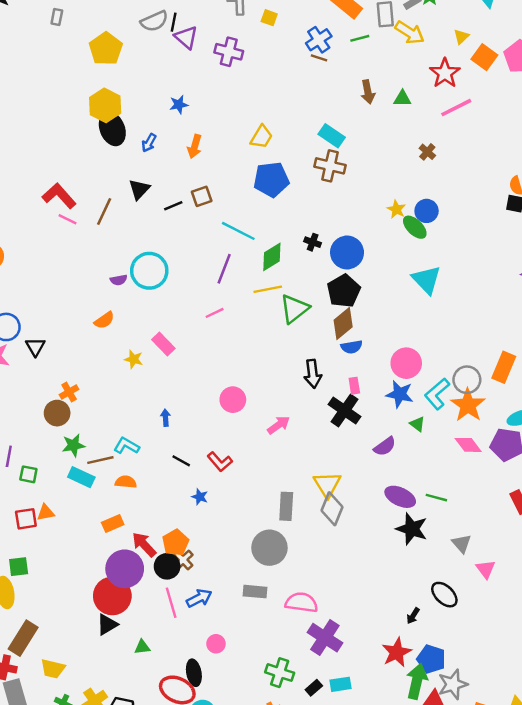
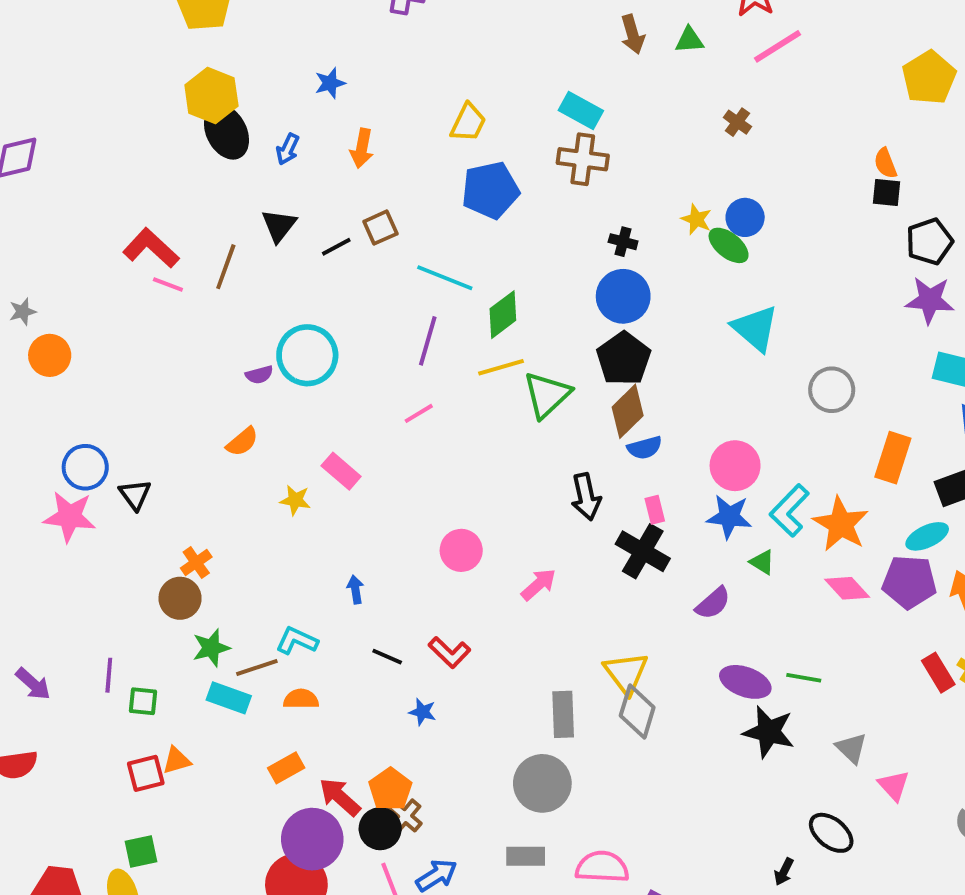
black cross: (313, 242) -> (623, 242), moved
gray circle: (467, 380) -> (832, 390), moved

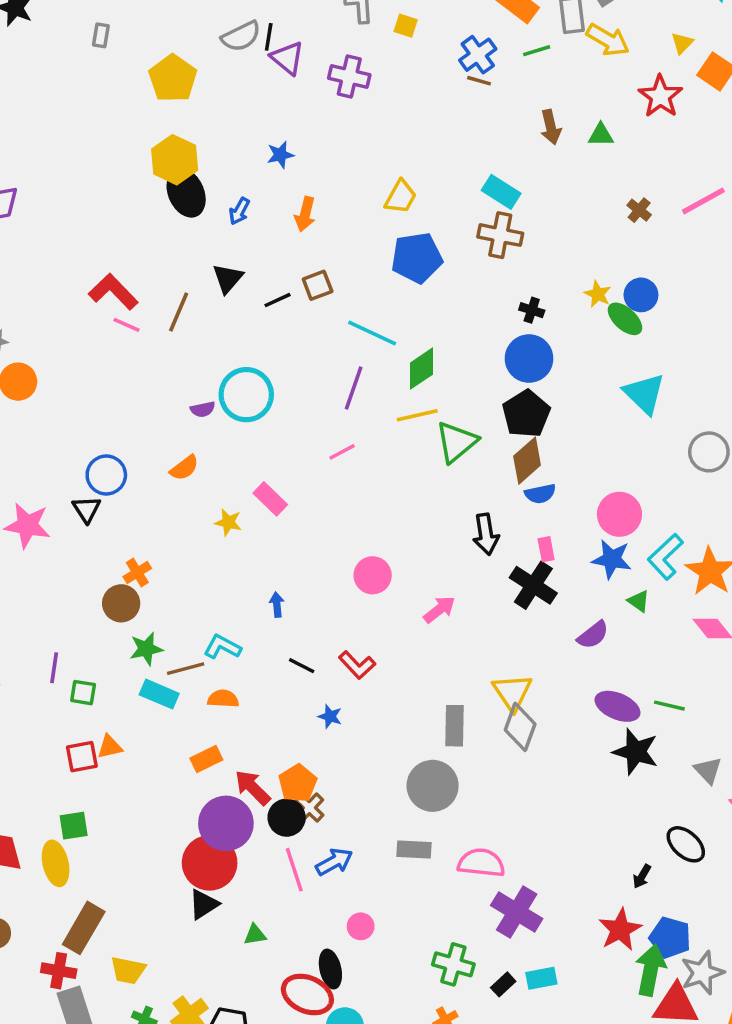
pink line: (778, 46) -> (703, 201), moved
blue circle: (85, 467) -> (106, 475), moved

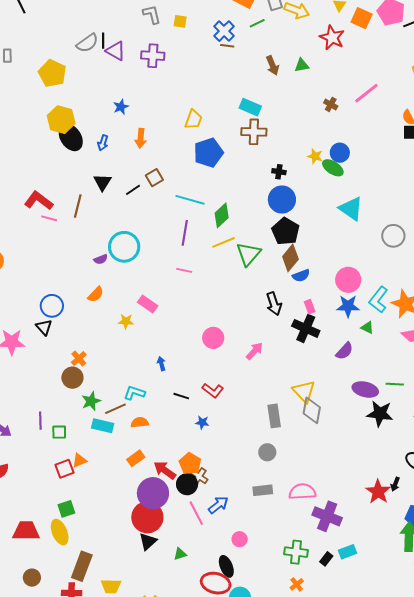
pink line: (342, 452) -> (184, 270), turned 49
gray circle: (433, 786) -> (267, 452), size x0.6
red star: (620, 930) -> (378, 492), moved

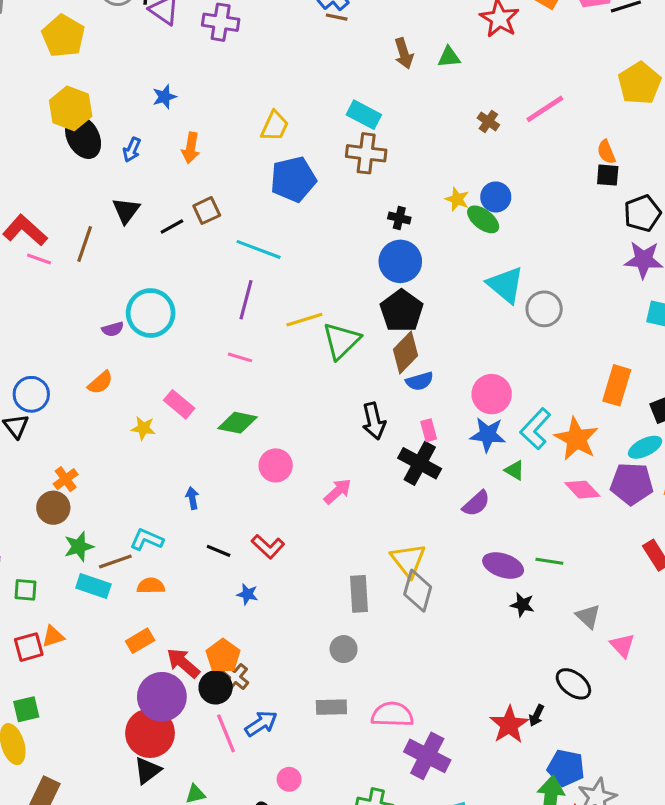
green diamond: (222, 215) -> (238, 423), moved, turned 50
gray circle: (393, 236) -> (544, 309), moved
black star: (380, 414) -> (522, 605), size x0.6

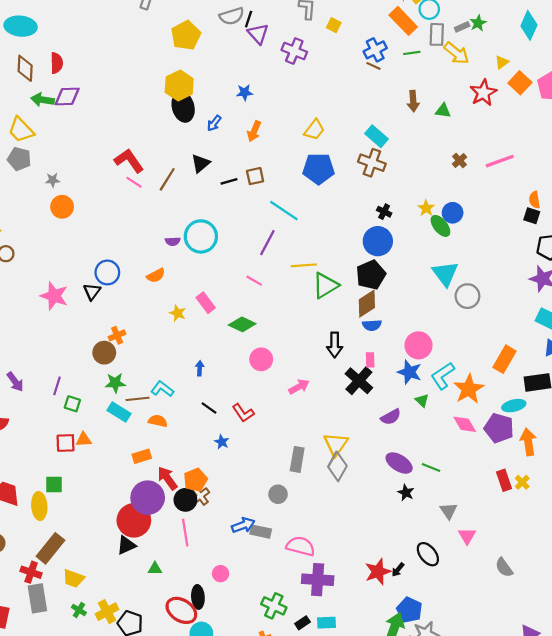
blue arrow: (261, 724) -> (243, 525), moved
purple cross: (427, 756) -> (318, 580), turned -36

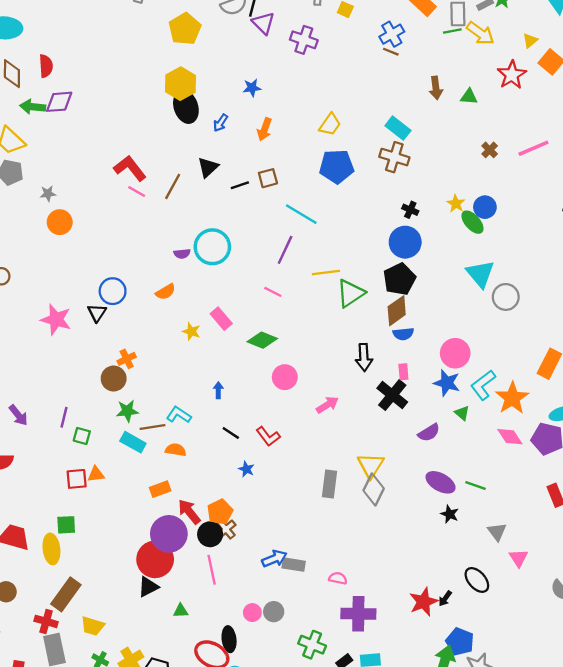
green line: (412, 53) -> (452, 31), moved
gray circle: (278, 494) -> (274, 612), moved
pink semicircle: (301, 546) -> (338, 578), size x0.6

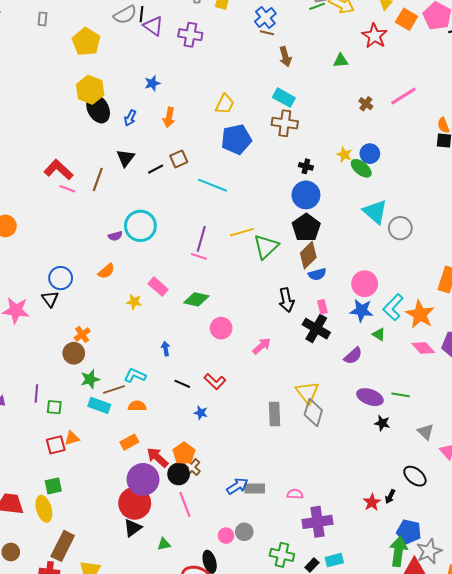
brown arrow: (436, 88) -> (285, 57), moved
purple line: (285, 250) -> (201, 239), moved
red star: (424, 602) -> (372, 502), size x0.7

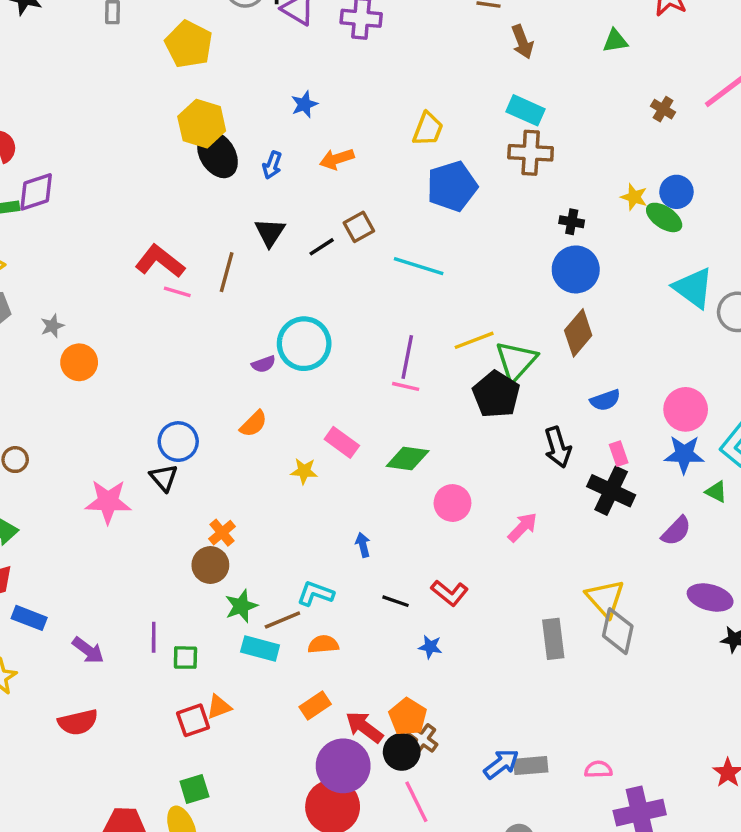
orange arrow: (169, 117) -> (337, 159), turned 66
black pentagon: (306, 228) -> (496, 394), moved
brown diamond: (308, 255) -> (578, 333), moved

